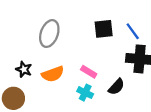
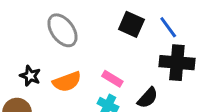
black square: (104, 29) -> (131, 24), turned 30
gray ellipse: (49, 34) -> (62, 30), turned -56

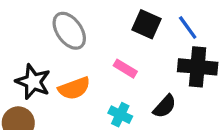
black star: (30, 76) -> (33, 82), size x1.5
pink rectangle: (112, 79) -> (125, 69), moved

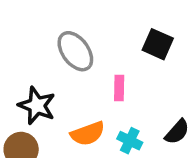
pink rectangle: (125, 69) -> (119, 88), moved, turned 60
orange semicircle: (74, 88) -> (88, 134), moved

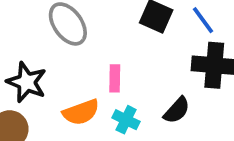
pink rectangle: (119, 88) -> (115, 78), moved

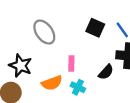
black semicircle: (177, 110) -> (106, 72), moved

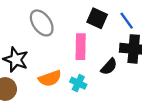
pink rectangle: (71, 63) -> (81, 47), moved, size x1.5

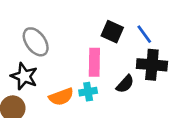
gray ellipse: (42, 23) -> (36, 42), moved
cyan cross: (78, 83) -> (88, 92), moved, turned -35

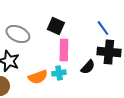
black square: (112, 32) -> (56, 26), moved
gray ellipse: (36, 42) -> (18, 34), turned -30

